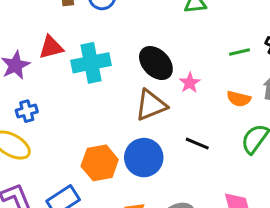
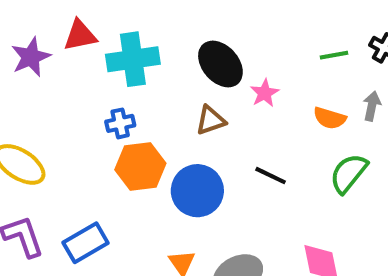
brown triangle: (151, 105) -> (211, 120), size x0.7
blue cross: (27, 111) -> (120, 123), moved
orange hexagon: (100, 163) -> (140, 166), moved

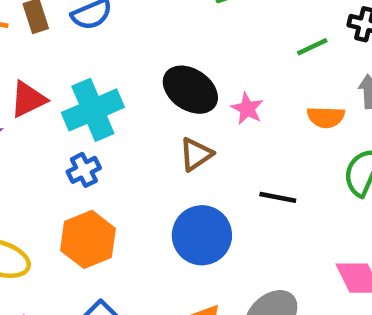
blue cross: (120, 123) -> (84, 170), moved
orange hexagon: (140, 166) -> (88, 239), moved

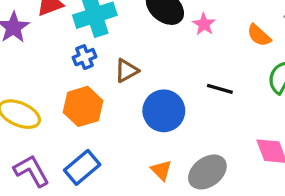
orange semicircle: (326, 117) -> (259, 35), turned 35
brown triangle: (196, 154) -> (127, 71), moved

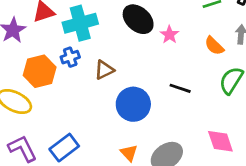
orange hexagon: (83, 106) -> (40, 71), moved

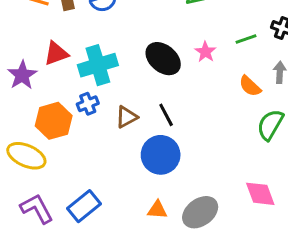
pink star: (169, 35) -> (205, 52), moved
black line: (180, 88) -> (166, 115), moved, turned 45
orange triangle: (129, 153) -> (157, 210), turned -42

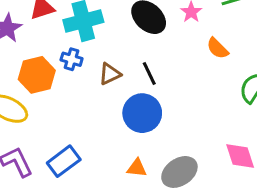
orange semicircle: (250, 86) -> (217, 48), moved
blue cross: (88, 104) -> (72, 59), turned 35

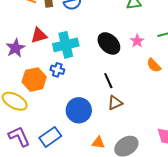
brown triangle: (110, 74) -> (115, 103), moved
blue circle: (142, 113) -> (79, 110), moved

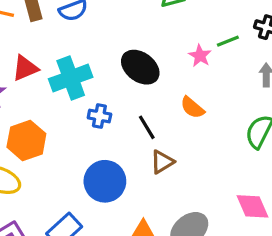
pink star: (137, 41) -> (200, 56), moved
orange semicircle: (154, 65) -> (192, 108), moved
blue cross: (57, 70) -> (99, 116), moved

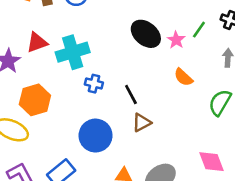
green line: (228, 41) -> (199, 30), turned -36
black ellipse: (140, 67) -> (146, 34), moved
orange semicircle: (192, 108) -> (183, 77), moved

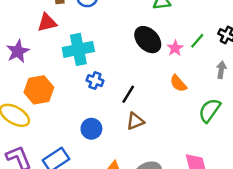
red triangle: (37, 42) -> (47, 23), moved
black line: (131, 94) -> (128, 94), turned 54
blue circle: (96, 136) -> (91, 129), size x0.7

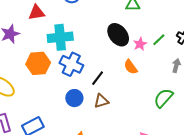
blue cross: (95, 81) -> (71, 64), size x1.6
orange semicircle: (178, 83) -> (131, 67), moved
orange hexagon: (39, 90) -> (38, 63), moved
blue circle: (91, 129) -> (74, 98), moved

